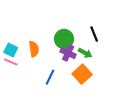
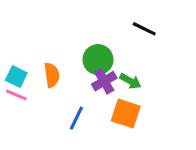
black line: (94, 34) -> (144, 29), moved, turned -42
purple cross: (68, 53) -> (104, 81), turned 35
orange square: (82, 74) -> (126, 114), turned -30

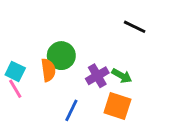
green circle: (98, 60) -> (61, 56), moved
pink line: (16, 95) -> (15, 89), turned 36

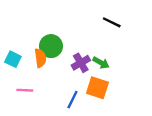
pink line: (15, 89) -> (25, 90), moved, turned -56
blue line: (71, 110) -> (72, 100), moved

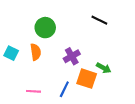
green circle: (51, 46) -> (45, 28), moved
green arrow: (101, 63) -> (104, 68), moved
pink line: (25, 90) -> (34, 91), moved

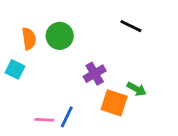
orange semicircle: (36, 52) -> (29, 39), moved
blue line: (64, 89) -> (67, 117), moved

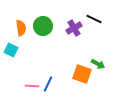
purple cross: (95, 74) -> (74, 28), moved

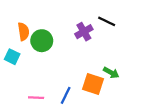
green circle: (43, 26) -> (42, 41), moved
blue line: (48, 84) -> (66, 95), moved

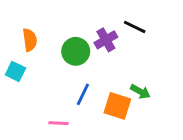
green circle: (42, 41) -> (76, 51), moved
blue line: (66, 95) -> (83, 94), moved
pink line: (36, 98) -> (58, 123), moved

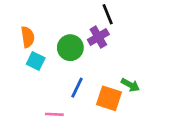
black line: (135, 27) -> (108, 14), moved, turned 42
cyan square: (15, 71) -> (36, 61), moved

